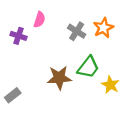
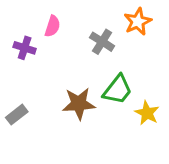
orange star: (103, 28) -> (138, 22), moved
gray rectangle: (13, 95) -> (17, 115), moved

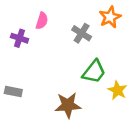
brown star: (79, 104) -> (68, 105), moved
gray rectangle: (17, 115) -> (13, 92), turned 49

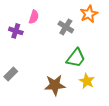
yellow star: (118, 90) -> (87, 81), moved
gray rectangle: (13, 92) -> (11, 74), turned -56

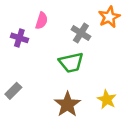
green trapezoid: (76, 58) -> (71, 63), moved, turned 40
brown star: (55, 85) -> (67, 104), turned -30

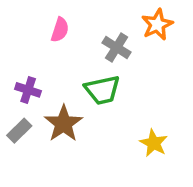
purple cross: (19, 38) -> (28, 90), moved
brown star: (67, 104) -> (63, 124), moved

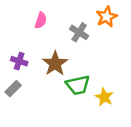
green trapezoid: (102, 90) -> (78, 85), moved
brown star: (63, 124) -> (55, 63), moved

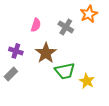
pink semicircle: (41, 20) -> (36, 25), moved

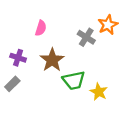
orange star: (89, 14) -> (108, 25), moved
gray cross: (66, 27) -> (86, 37), moved

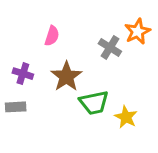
gray rectangle: (12, 84) -> (16, 107), turned 42

